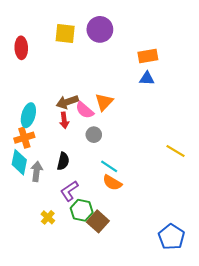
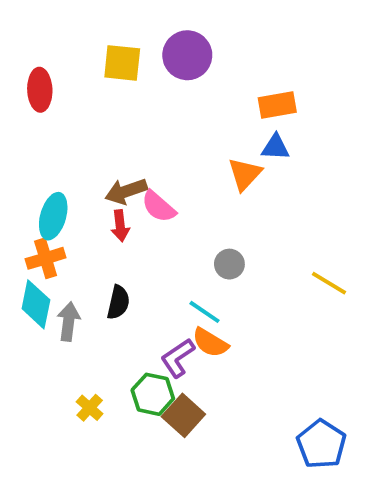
orange triangle: (104, 102) -> (245, 174), moved
gray circle: (94, 135) -> (229, 264), moved
purple L-shape: (69, 191) -> (178, 358), moved

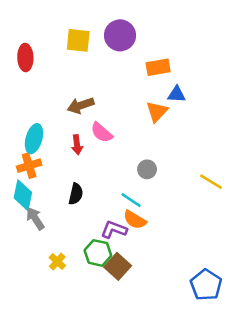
orange rectangle: (277, 105) -> (158, 67), moved
brown arrow: (126, 191) -> (81, 105), moved
gray arrow: (69, 322) -> (35, 219), moved, turned -40
purple L-shape: (178, 358) -> (114, 230), turned 55

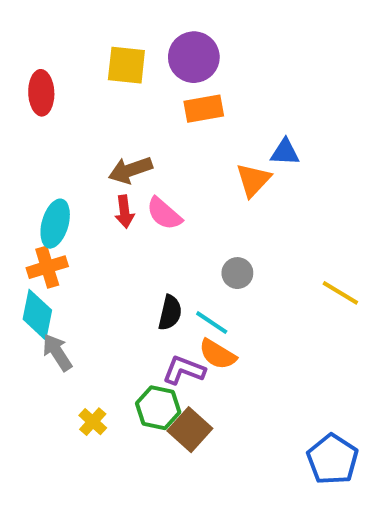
orange rectangle: (158, 67) -> (204, 109), moved
red arrow: (77, 145) -> (124, 212), moved
black semicircle: (76, 194) -> (170, 313), moved

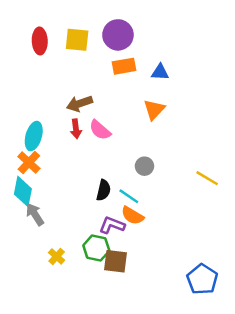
red ellipse: (41, 93) -> (40, 41), moved
blue triangle: (285, 152) -> (160, 72), moved
orange cross: (47, 267) -> (29, 163), turned -30
brown square: (190, 430) -> (116, 261), turned -35

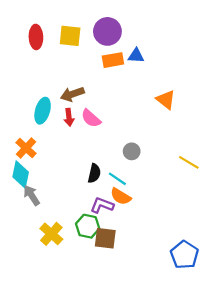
blue triangle: (160, 72) -> (136, 56), moved
orange triangle: (154, 110) -> (166, 100), moved, turned -35
cyan ellipse: (34, 136) -> (43, 111), moved
yellow cross: (57, 256) -> (51, 234), size x1.5

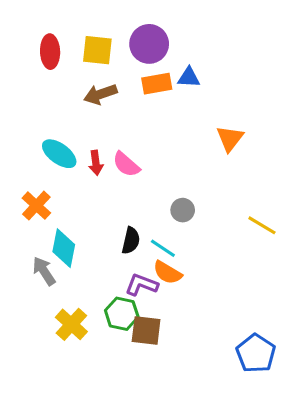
brown arrow: (72, 94) -> (100, 94), moved
orange triangle: (166, 100) -> (230, 138), turned 30
cyan ellipse: (43, 111) -> (59, 154), turned -70
cyan diamond: (21, 174) -> (64, 248), moved

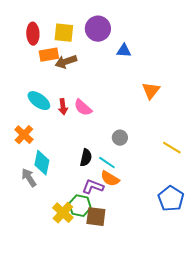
orange rectangle: (157, 84) -> (49, 55), moved
yellow cross: (71, 324) -> (63, 213), moved
blue pentagon: (256, 353) -> (171, 199), moved

